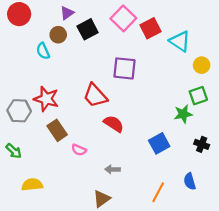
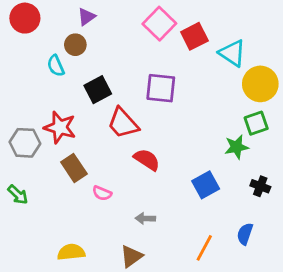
black square: (88, 29) -> (98, 90), moved
yellow circle: (202, 65) -> (260, 84), size x1.6
blue semicircle: (190, 181) -> (245, 234), turned 35
yellow semicircle: (32, 185) -> (71, 252), moved

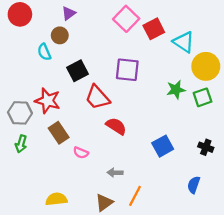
green star: (236, 147) -> (176, 90), moved
green arrow: (18, 195) -> (21, 144), moved, turned 63
orange line: (204, 248) -> (135, 196), moved

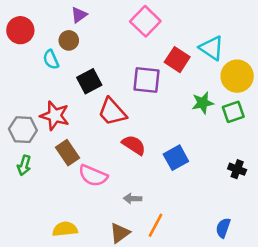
red circle: (20, 14) -> (20, 30), moved
red square: (154, 29) -> (177, 60), moved, turned -30
blue square: (163, 146) -> (176, 158), moved
pink semicircle: (81, 153) -> (93, 176), size x1.6
blue semicircle: (194, 185) -> (223, 228), moved

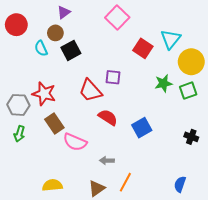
cyan triangle: (212, 48) -> (171, 39), turned 35
purple square: (147, 80) -> (113, 77), moved, size x0.7
black square: (89, 81) -> (71, 50), moved

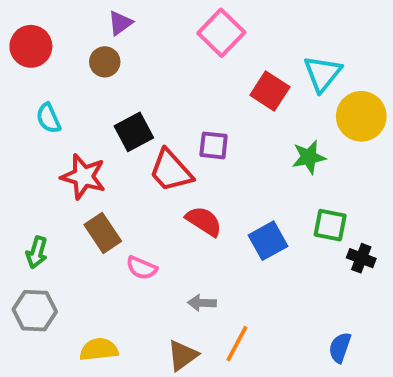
cyan semicircle: (41, 48) -> (48, 118), moved
black square: (71, 50) -> (134, 132), moved
green square: (188, 91) -> (330, 225), moved, turned 30
gray hexagon: (18, 105) -> (35, 311), moved
pink semicircle: (75, 142) -> (142, 268), size x0.7

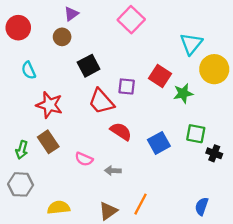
red square: (270, 91) -> (160, 76), moved
black square: (134, 132) -> (89, 66), moved
brown rectangle: (103, 233) -> (48, 142), moved
gray arrow: (202, 303) -> (113, 171), moved

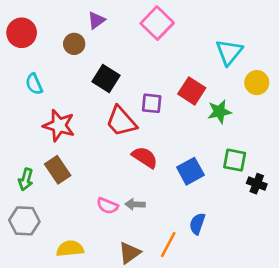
purple triangle: (71, 14) -> (96, 20), moved
black square: (89, 66) -> (106, 78), turned -30
yellow circle: (214, 69) -> (257, 83), size x0.7
pink semicircle: (84, 159) -> (107, 206), moved
blue semicircle: (202, 206) -> (197, 224), moved

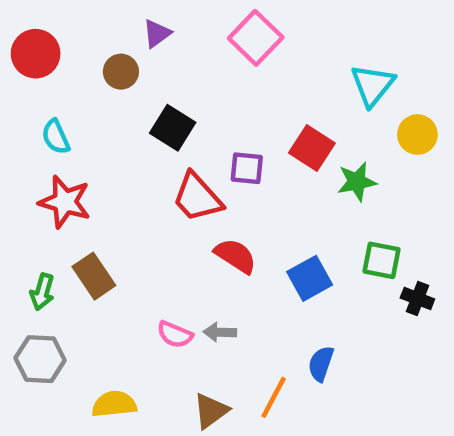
red star: (59, 125) -> (65, 202), moved

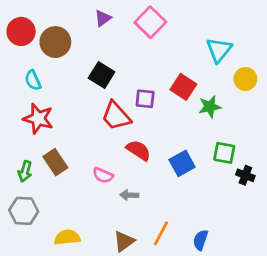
purple triangle: (157, 33) -> (103, 18), moved
brown circle: (121, 72) -> (55, 42), moved, size x1.5
pink semicircle: (175, 334) -> (103, 175), moved
blue semicircle: (321, 364) -> (201, 240), moved

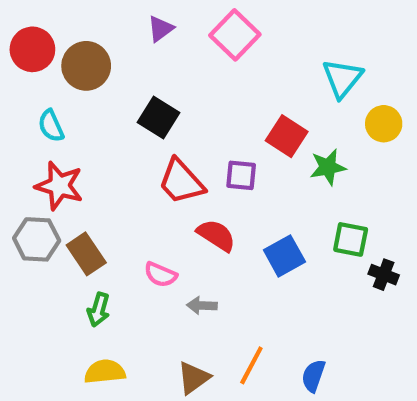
purple square: (145, 99) -> (241, 175), moved
green arrow: (25, 171) -> (99, 310), moved
gray hexagon: (24, 211) -> (37, 239), moved

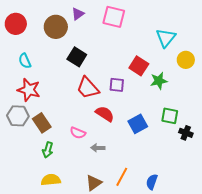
pink square: (235, 35) -> (114, 17), turned -30
brown circle: (86, 66) -> (56, 27), moved

